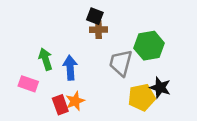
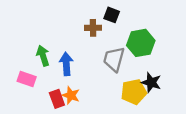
black square: (95, 16) -> (112, 15), moved
orange star: (75, 101) -> (71, 95), turned -30

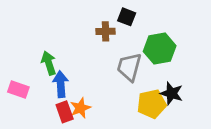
blue arrow: (66, 64) -> (61, 84), moved
pink rectangle: (27, 79) -> (18, 89), moved
orange star: (71, 95) -> (80, 108), turned 30

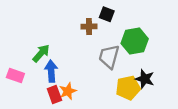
green arrow: (49, 63) -> (41, 53), turned 60

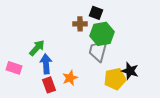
green hexagon: (135, 41) -> (102, 34), moved
orange star: (68, 91) -> (70, 78), moved

